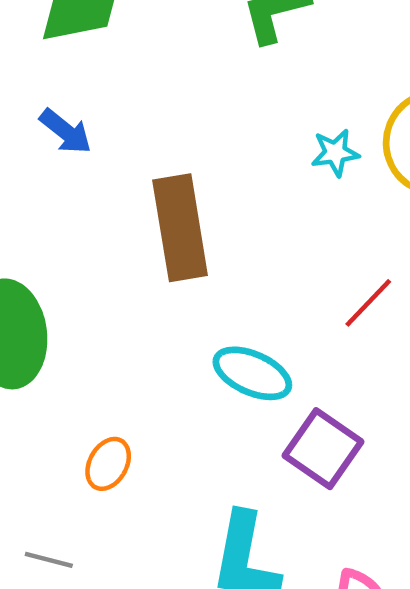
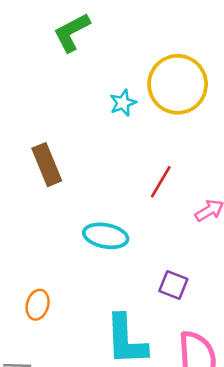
brown rectangle: (180, 228) -> (47, 165), size x0.7
purple square: (323, 449) -> (173, 285), moved, size x0.7

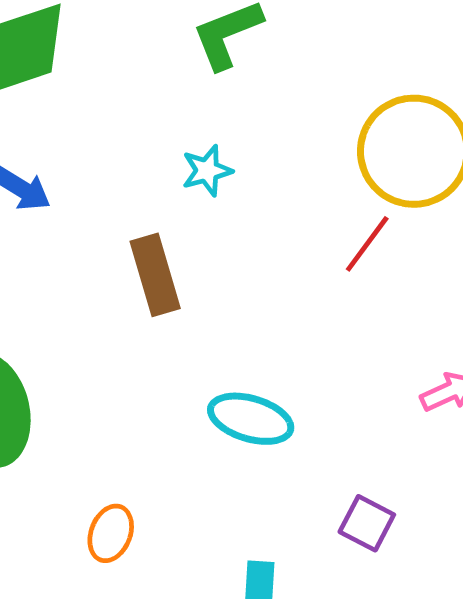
cyan star: (123, 103) -> (207, 171), moved
red line: (161, 182) -> (367, 244), moved

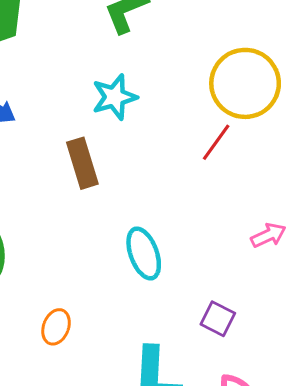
cyan star: (207, 171) -> (114, 97), size x1.4
cyan ellipse: (251, 419) -> (144, 254), turned 54

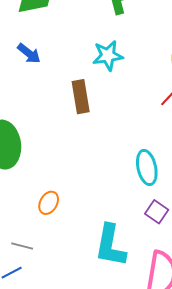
cyan ellipse: (144, 254) -> (147, 168), moved

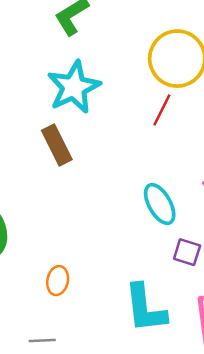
cyan star: (108, 56) -> (74, 87), size x1.4

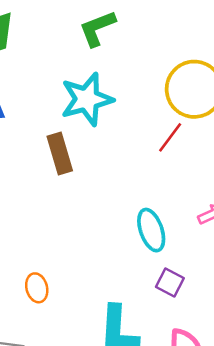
orange ellipse: (58, 281) -> (37, 288), turned -36

